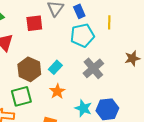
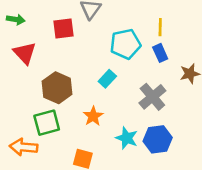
blue rectangle: (79, 11) -> (160, 53), moved
cyan rectangle: (55, 67) -> (107, 79), moved
gray cross: (93, 68) -> (152, 97), moved

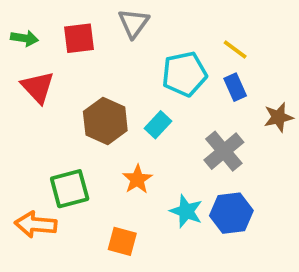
yellow line: (160, 27) -> (235, 50), turned -54
red square: (63, 28) -> (79, 38), moved
brown hexagon: (57, 88) -> (105, 121), moved

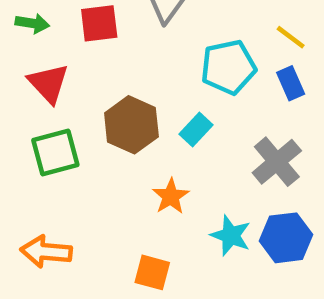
green square: (70, 189) -> (55, 152), moved

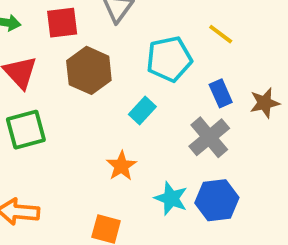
blue rectangle: (291, 83) -> (221, 93), moved
brown hexagon: (131, 125) -> (89, 70), moved

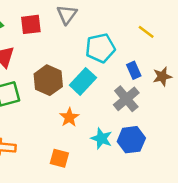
yellow line: (221, 34) -> (146, 32), moved
brown hexagon: (89, 70) -> (48, 80), moved
cyan rectangle: (142, 111) -> (83, 81), size x1.5

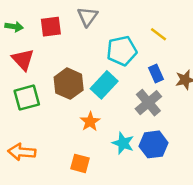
yellow line: (146, 32) -> (159, 34), moved

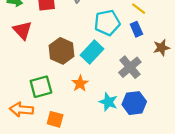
blue rectangle: (156, 73) -> (136, 29), moved
green square: (27, 98) -> (41, 87), moved
orange square: (80, 163) -> (55, 119), moved

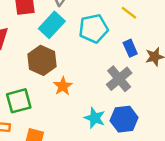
blue rectangle: (136, 29) -> (130, 48), moved
cyan rectangle: (92, 52) -> (52, 25), moved
orange star: (80, 83) -> (63, 86), moved

